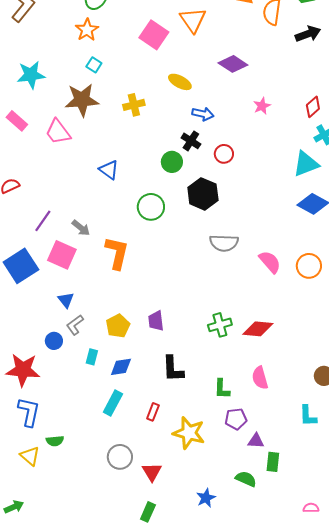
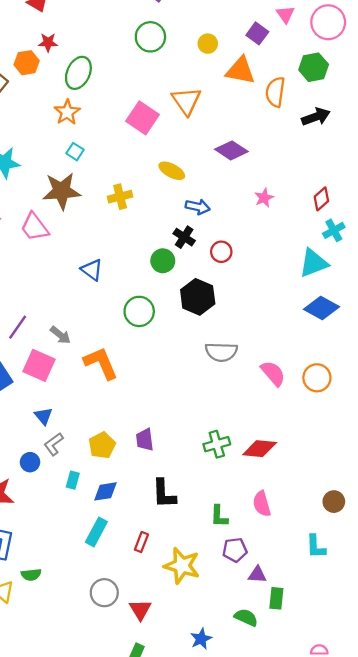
orange L-shape: (117, 253) -> (101, 363), turned -36

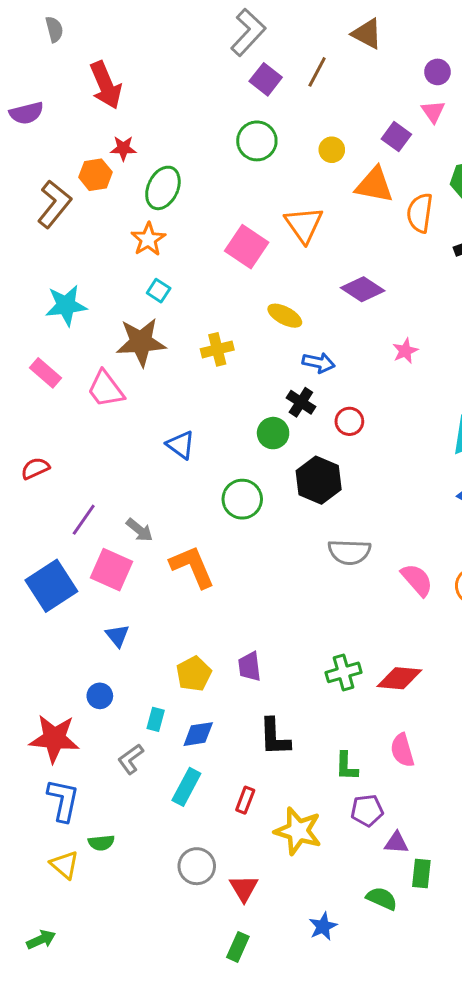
gray L-shape: (54, 444) -> (131, 759), moved

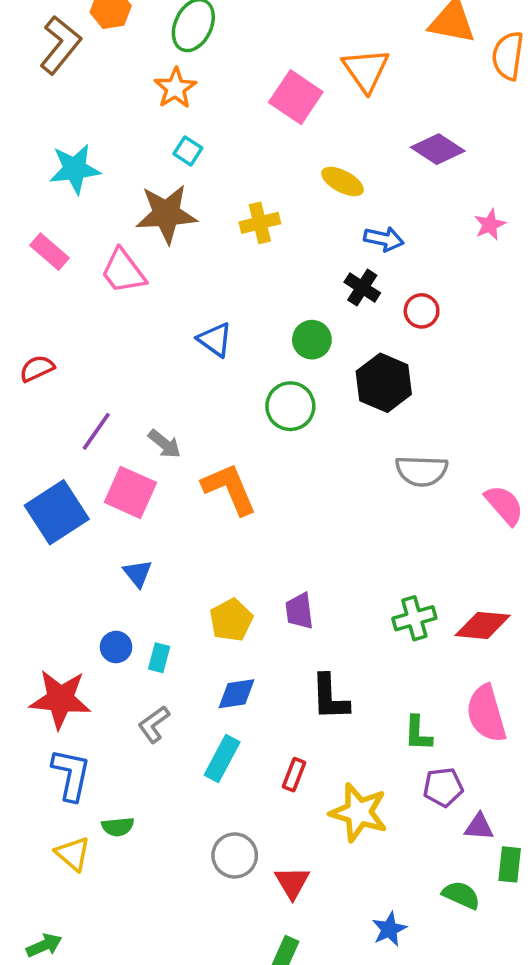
green circle: (273, 433) -> (312, 340), moved
cyan rectangle: (156, 719) -> (159, 658), moved
pink semicircle: (402, 750) -> (486, 714), size x1.4

